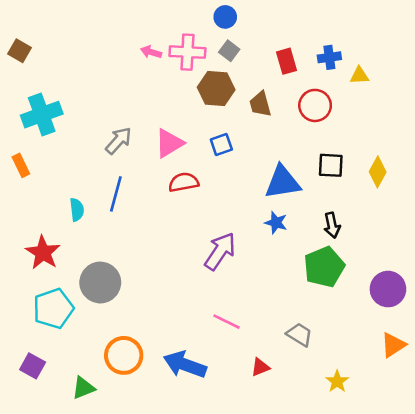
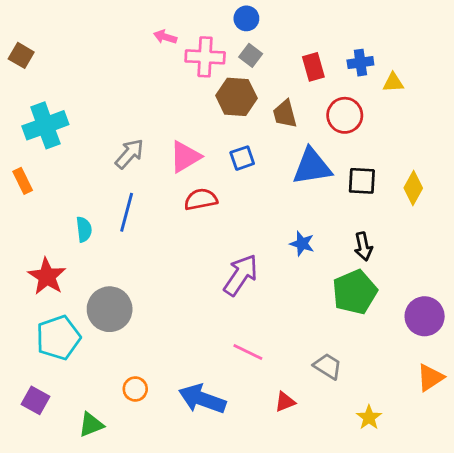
pink arrow: (151, 52) -> (165, 37), moved
blue triangle: (283, 182) -> (312, 167), moved
orange circle: (124, 355) -> (135, 389), size x0.6

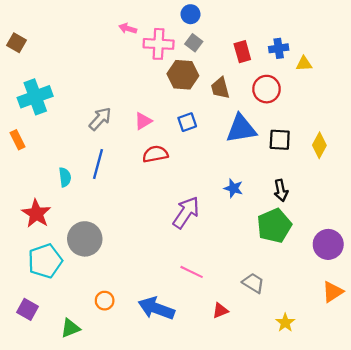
pink triangle: (185, 157) -> (143, 121), size x0.7

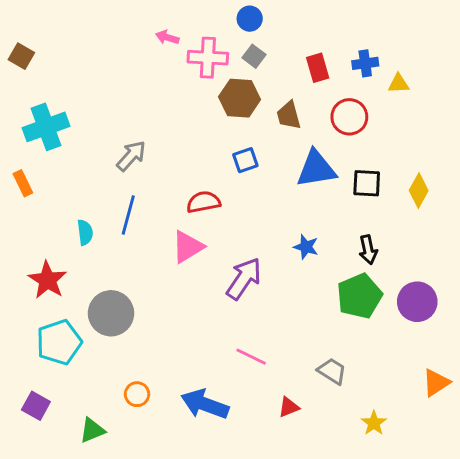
pink triangle: (143, 121) -> (188, 247), moved, size x1.4
purple circle: (328, 244) -> (417, 302), moved

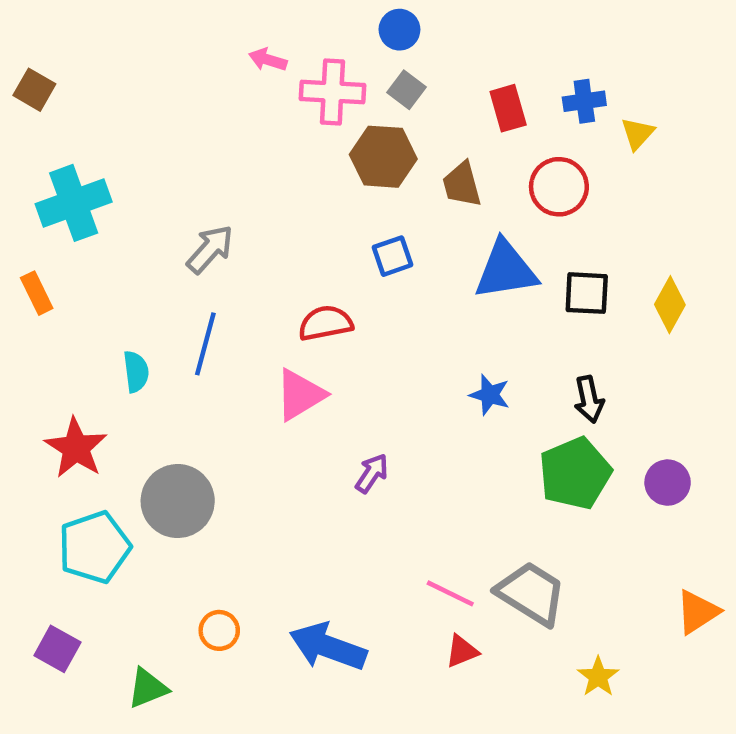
yellow triangle: (398, 84) -> (637, 134), turned -45
purple arrow: (244, 279) -> (372, 473), moved, size x0.6
purple circle: (417, 302) -> (668, 483), size x0.7
pink line: (251, 357) -> (450, 593), moved
gray trapezoid: (332, 371) -> (531, 593), size x1.5

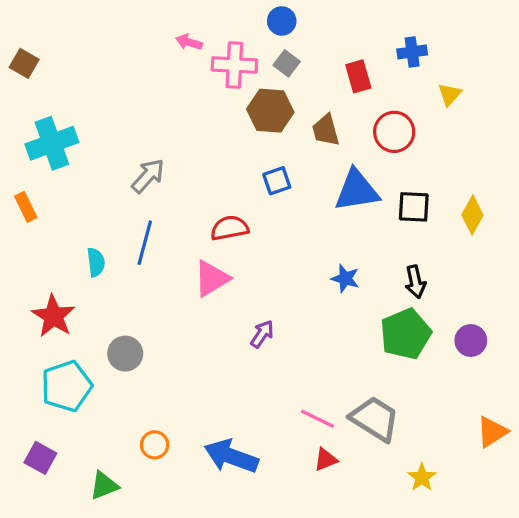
blue cross: (584, 101) -> (412, 52), moved
gray circle: (178, 501) -> (125, 354), size x0.7

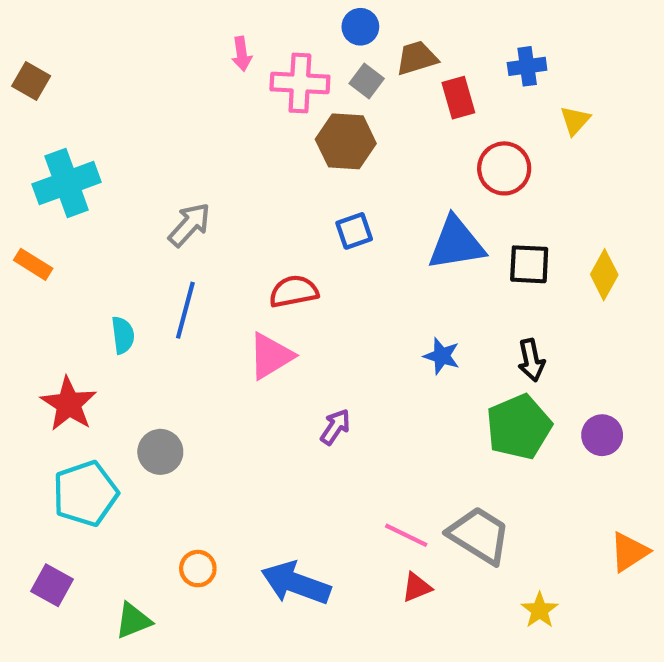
pink arrow: (189, 42) -> (242, 54), turned -115
brown trapezoid: (326, 130) -> (417, 58), moved, turned 88
orange rectangle: (26, 207) -> (33, 264), turned -32

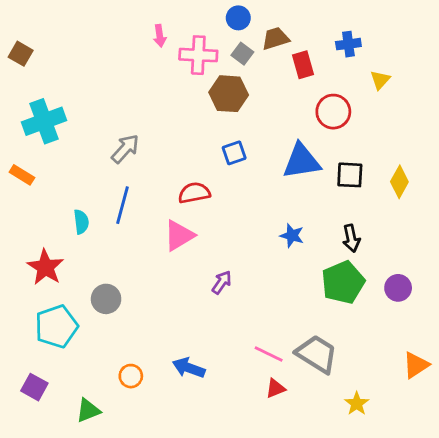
blue arrow: (296, 583) -> (189, 368), moved, size x0.7

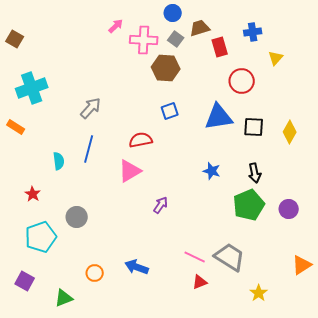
pink arrow: (160, 36) -> (116, 26), turned -126
red star: (45, 267) -> (33, 194), size x0.6

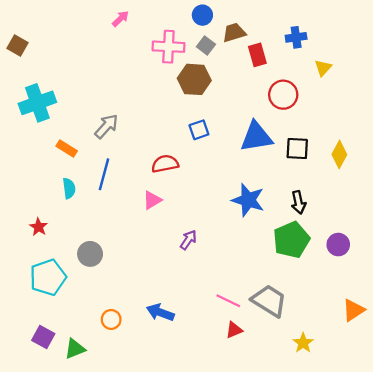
pink arrow: (116, 26) -> (120, 19), moved
orange rectangle: (16, 127) -> (67, 149), moved
pink triangle: (130, 171) -> (152, 200), size x0.7
blue star: (212, 171) -> (248, 200), size x1.6
purple square: (25, 281) -> (43, 337), moved

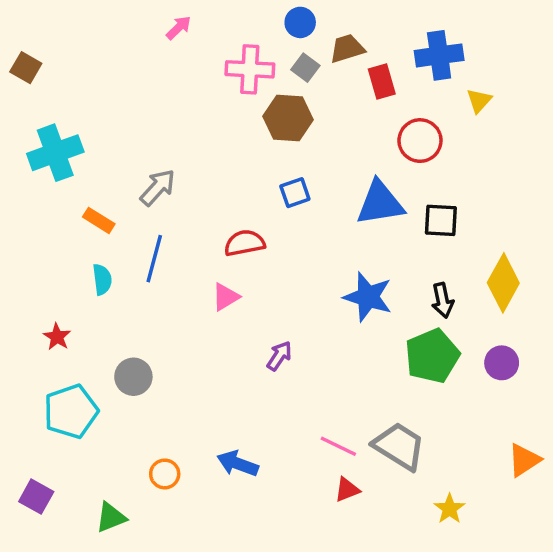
blue cross: (296, 37) -> (439, 55), size x1.5
yellow diamond: (339, 154) -> (503, 283), moved, size x1.4
purple square: (43, 337) -> (36, 497), moved

